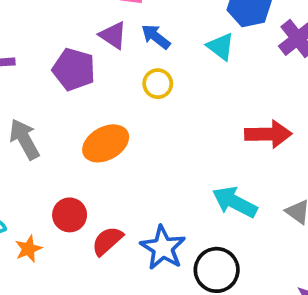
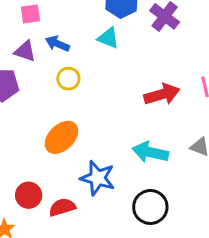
orange ellipse: (106, 143) -> (61, 137), moved
red semicircle: (107, 241) -> (62, 207), turned 40
blue star: (163, 248) -> (98, 178), moved

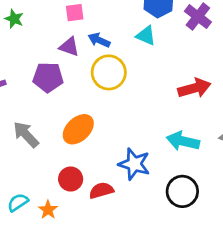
yellow circle: (68, 79) -> (109, 72), size x1.6
orange ellipse: (61, 137) -> (78, 129), moved

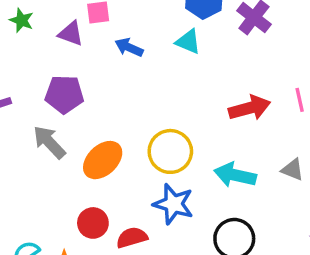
purple triangle: (69, 47) -> (71, 34), moved
yellow circle: (109, 72) -> (170, 151), moved
gray arrow: (26, 134) -> (49, 142), moved

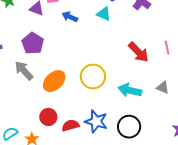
purple pentagon: (64, 94) -> (33, 43), turned 30
red arrow: (250, 108) -> (138, 52), turned 60
blue star: (173, 204) -> (96, 121), moved

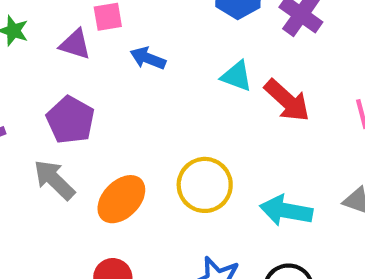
cyan triangle: (104, 14) -> (237, 76), moved
red arrow: (138, 52) -> (287, 100), moved

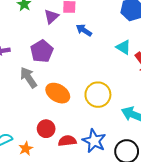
purple triangle: (75, 44) -> (51, 17), turned 49
orange ellipse: (121, 199) -> (58, 93), turned 65

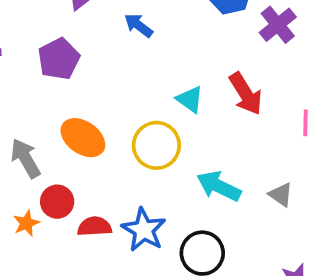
cyan triangle: (123, 47) -> (190, 99), moved
gray arrow: (28, 78) -> (25, 158), moved
orange star: (26, 149) -> (26, 223), moved

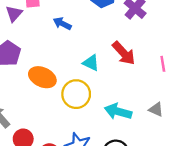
blue arrow: (139, 25) -> (62, 23), moved
orange ellipse: (83, 138) -> (42, 77), moved

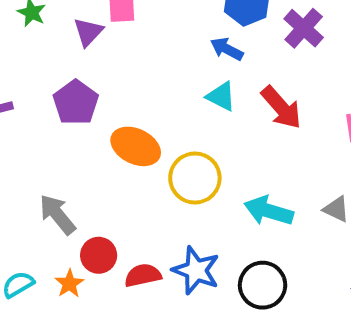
blue arrow: (62, 23) -> (227, 49), moved
cyan triangle: (91, 63) -> (221, 96), moved

